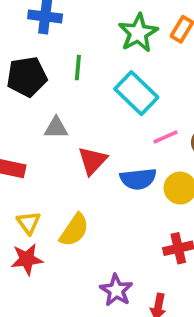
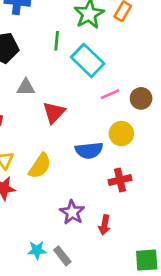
green line: (78, 68) -> (57, 41), moved
blue semicircle: (138, 179) -> (89, 150), moved

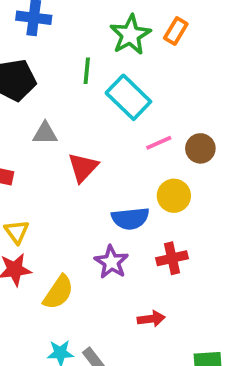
yellow semicircle: (40, 166) -> (58, 292), moved
purple star: (72, 212) -> (111, 262), moved
red arrow: (104, 225) -> (151, 319), turned -108

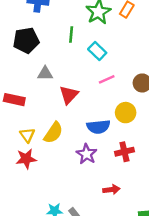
cyan rectangle: (128, 97) -> (97, 51), size x0.7
pink line: (159, 143) -> (107, 79), moved
yellow semicircle: (58, 292) -> (53, 133), moved

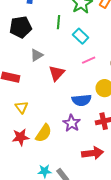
gray triangle: (45, 74) -> (37, 55), turned -32
yellow semicircle: (53, 133) -> (44, 133), moved
red star: (26, 159) -> (21, 137), moved
red arrow: (111, 190) -> (93, 153), size x1.5

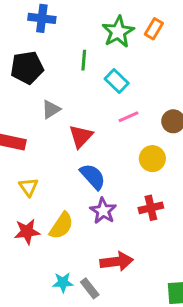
blue semicircle: (82, 100) -> (93, 177), moved, turned -126
red arrow: (93, 153) -> (117, 262), moved

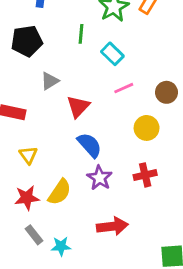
gray rectangle: (90, 288) -> (34, 235), moved

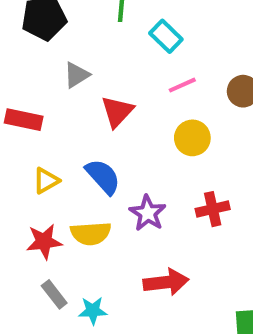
yellow circle: (147, 128) -> (192, 138), moved
blue semicircle: (90, 145) -> (103, 177), moved
yellow triangle: (28, 155) -> (46, 181), turned 36
yellow semicircle: (60, 192) -> (91, 233), turned 52

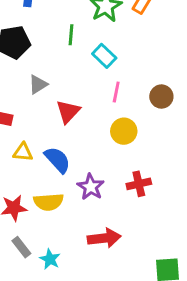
pink line: (182, 85) -> (116, 92), turned -55
yellow triangle: (46, 181) -> (23, 152), moved, turned 35
cyan star: (93, 311) -> (50, 259), turned 30

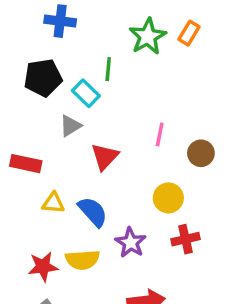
cyan rectangle: (104, 56) -> (86, 93), moved
brown circle: (161, 97) -> (201, 153), moved
yellow circle: (124, 131) -> (168, 198), moved

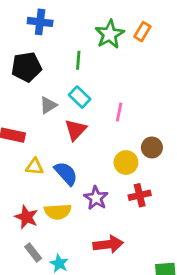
cyan rectangle: (86, 93) -> (80, 97), moved
brown circle: (201, 153) -> (152, 148), moved
red star: (43, 267) -> (26, 217), turned 30

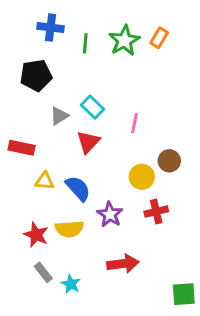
green line: (78, 60) -> (85, 43), moved

